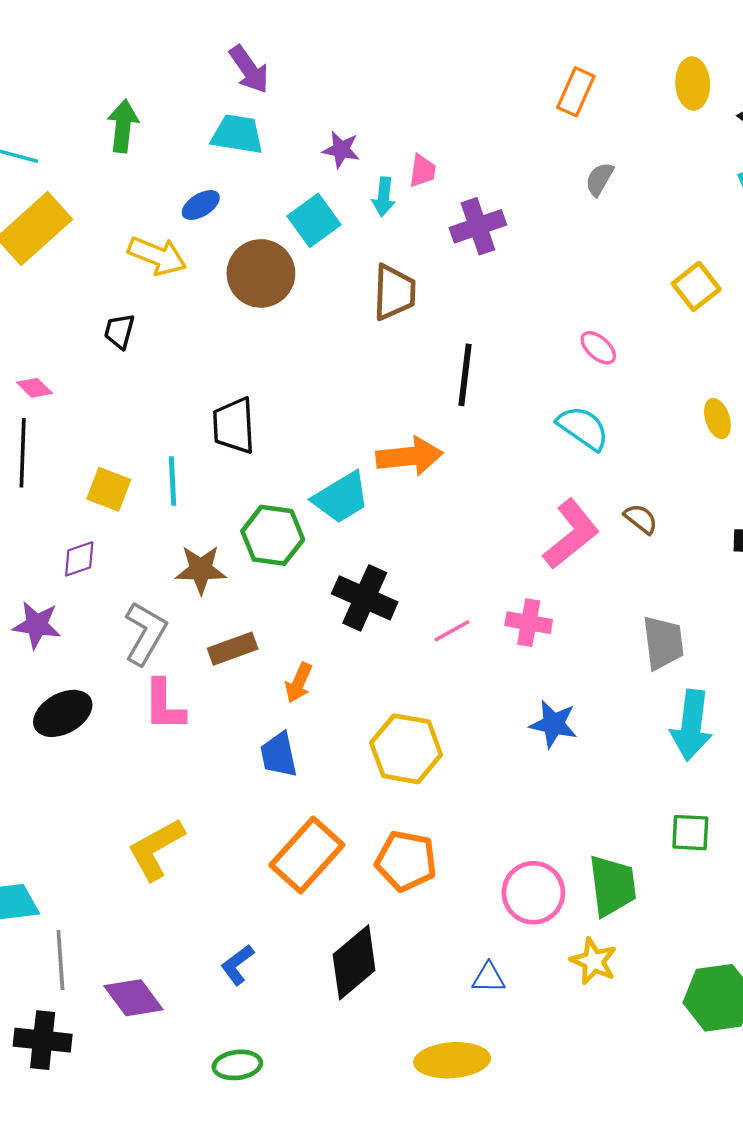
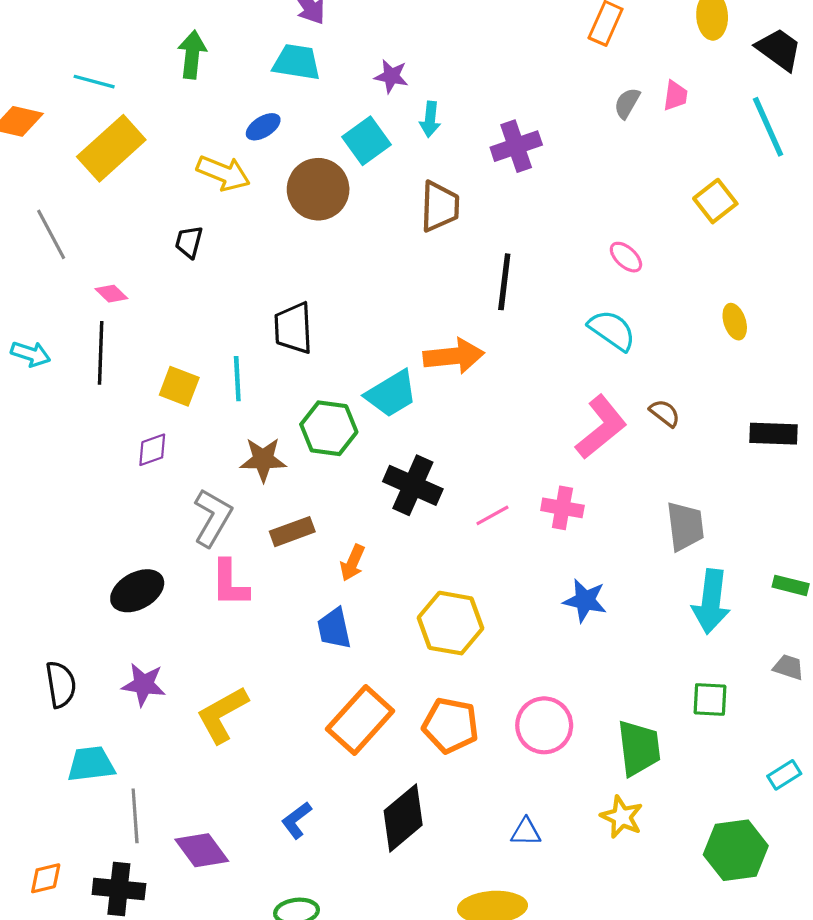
pink trapezoid: (423, 171) -> (675, 96), moved
purple star: (37, 625) -> (144, 684), moved
pink circle: (533, 893) -> (544, 725), moved

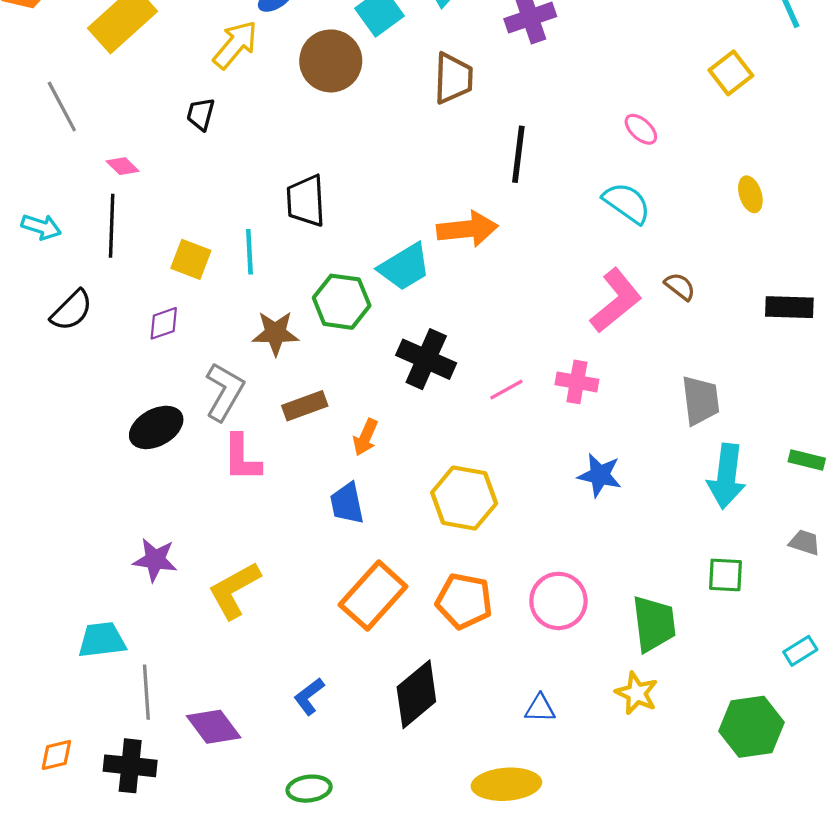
yellow arrow: (223, 173) -> (235, 45), turned -72
black ellipse: (137, 591) -> (156, 427), moved
black semicircle: (61, 684) -> (72, 310), moved, turned 54

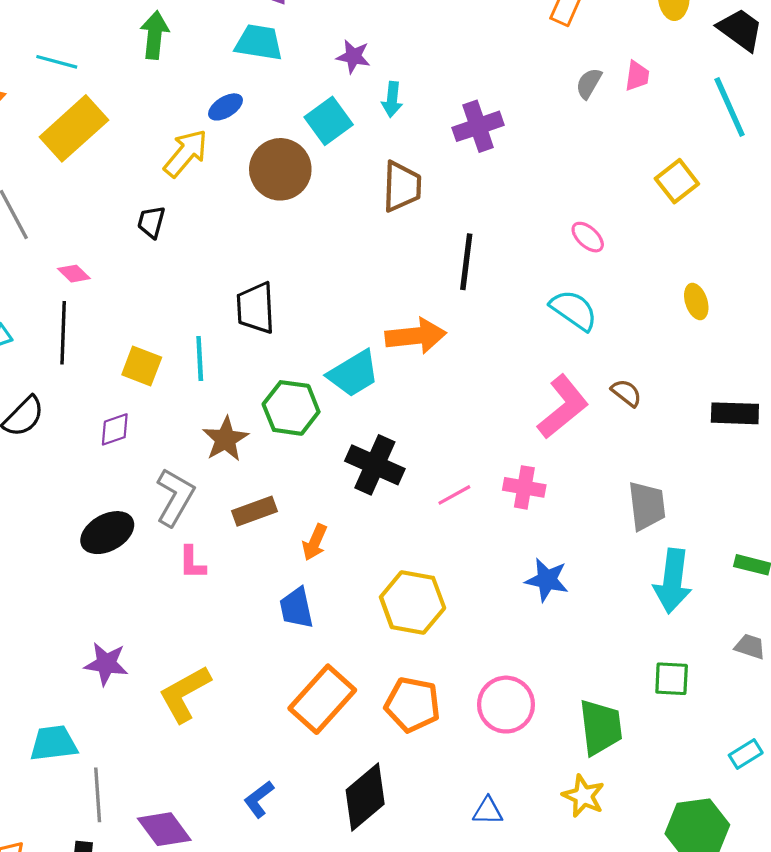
brown star: (275, 333) -> (225, 439), turned -30
pink L-shape: (242, 458) -> (192, 563), size x0.7

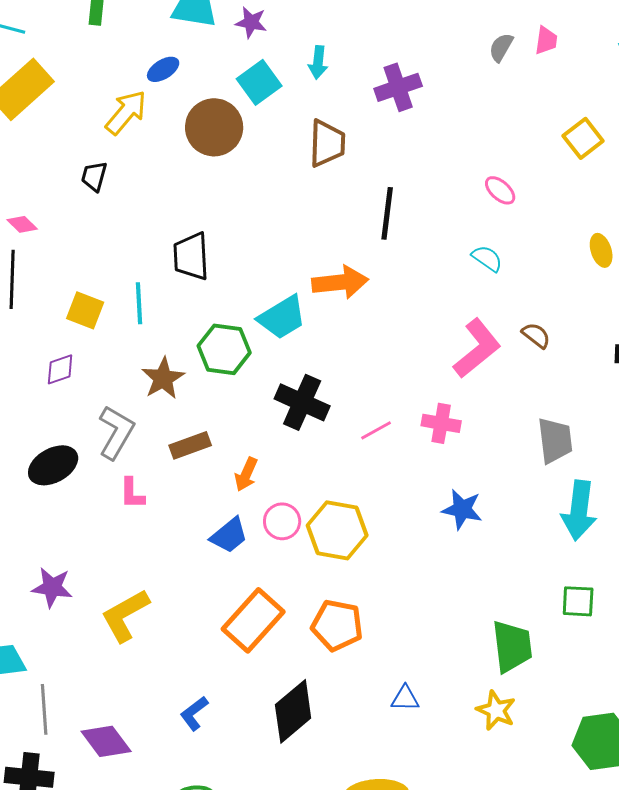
purple star: (353, 56) -> (251, 22), moved
cyan semicircle: (574, 310) -> (487, 258), size x0.7
blue trapezoid: (296, 608) -> (229, 535), turned -117
pink circle: (506, 705) -> (282, 521), moved, size x0.7
blue triangle: (488, 811) -> (405, 698), moved

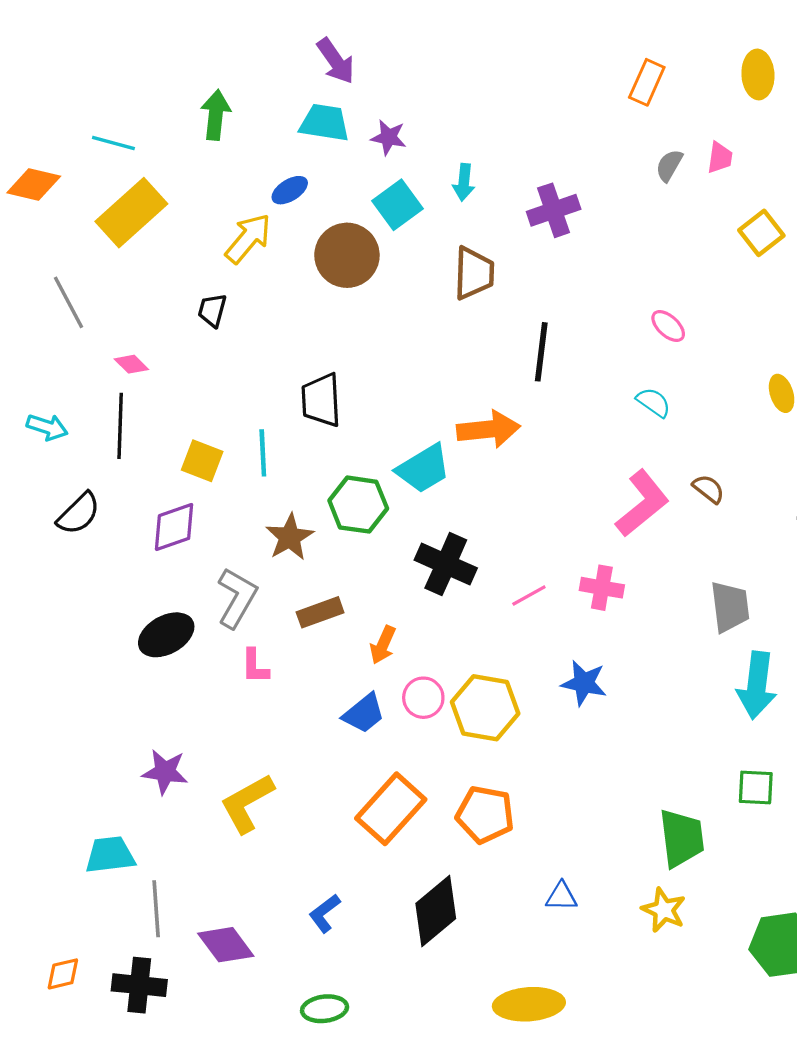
yellow square: (583, 138) -> (761, 233), moved
purple diamond: (60, 369) -> (174, 527), size x1.4
blue star: (462, 509) -> (584, 683), moved

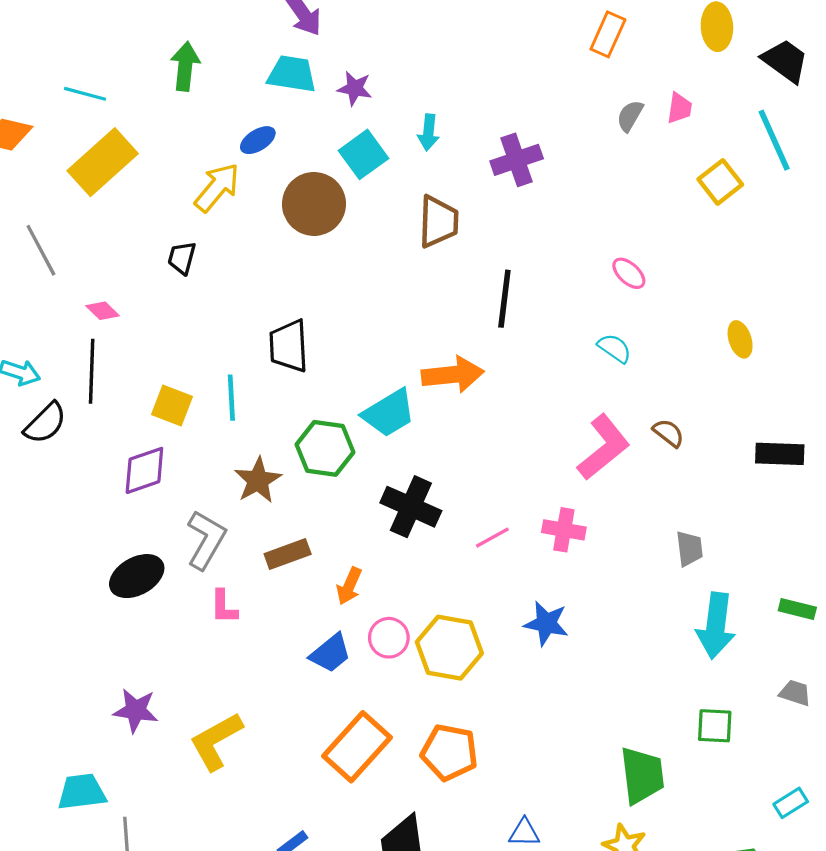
black semicircle: (79, 514) -> (45, 423), moved
gray trapezoid: (730, 607) -> (689, 549), size x0.7

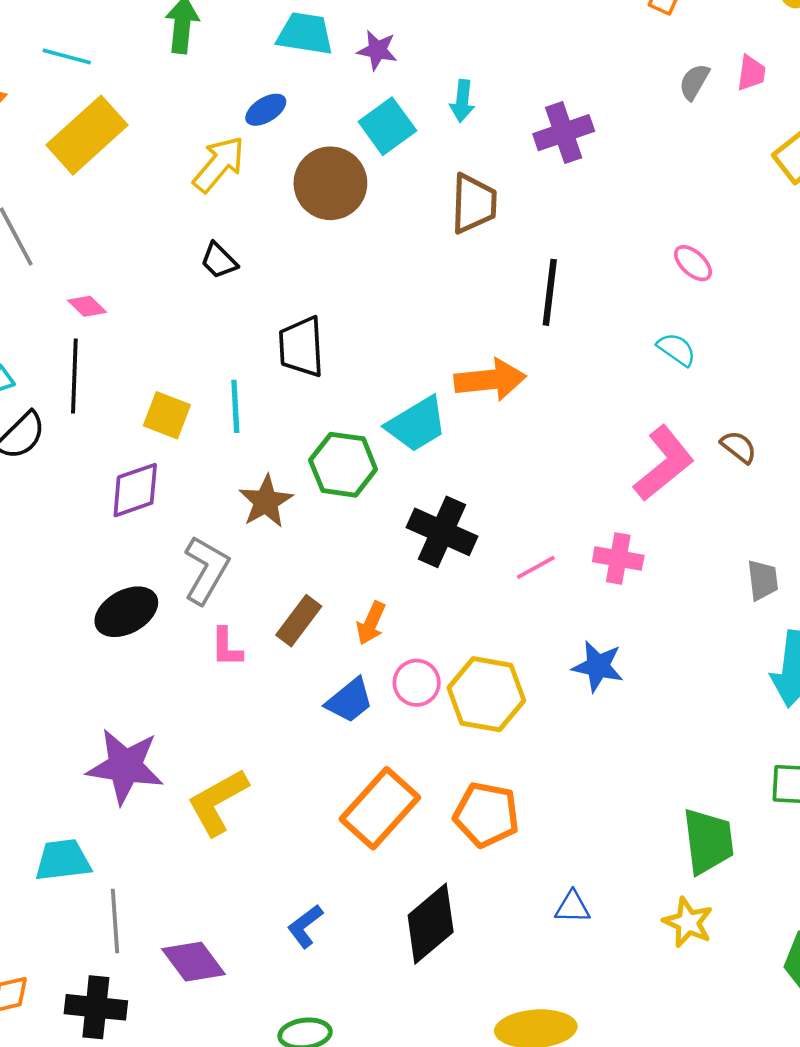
black trapezoid: (182, 258) -> (219, 261), moved, turned -60
brown rectangle: (288, 554) -> (299, 621), moved, turned -33
purple star: (136, 710) -> (125, 766), size x1.5

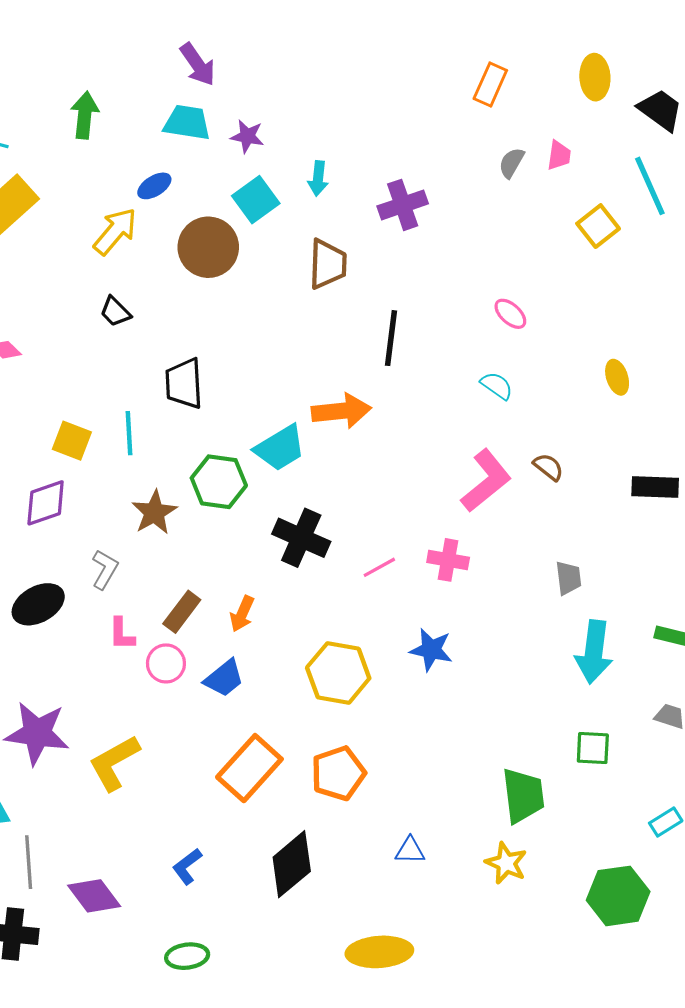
gray L-shape: (206, 570) -> (105, 569), size x0.7
pink circle: (417, 683) -> (166, 663), moved
orange pentagon: (486, 815) -> (338, 773), turned -30

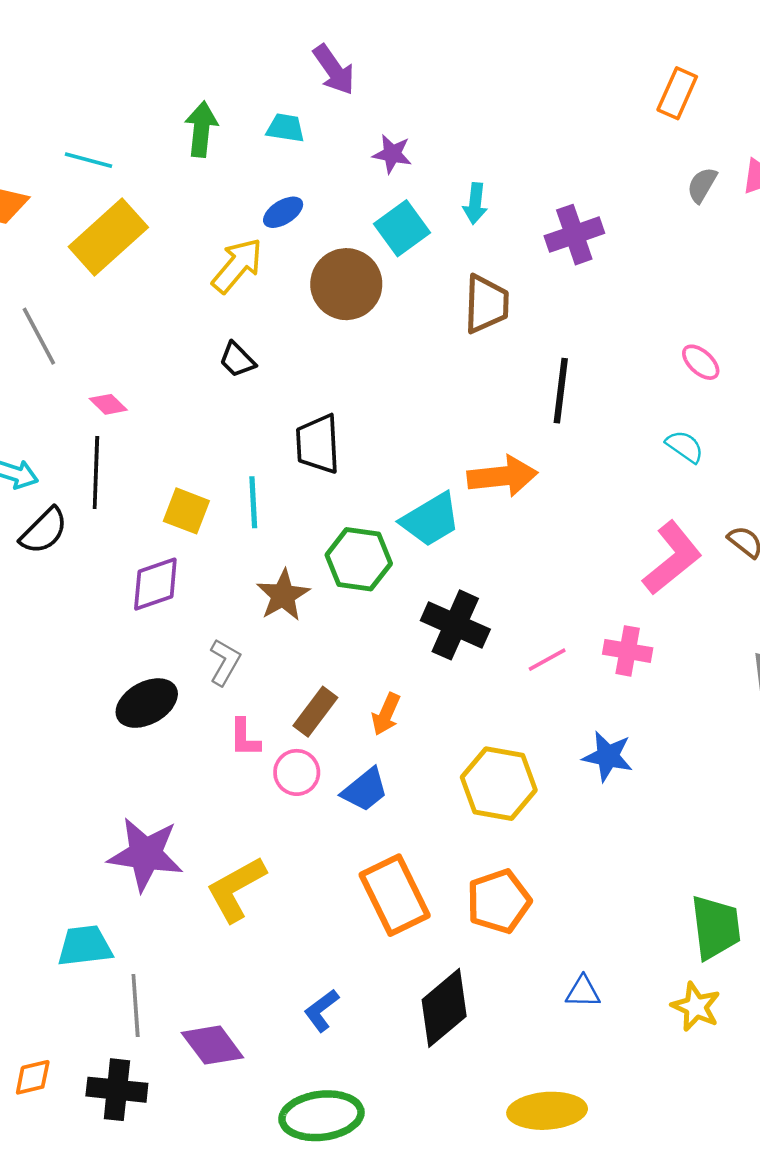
cyan trapezoid: (187, 123) -> (286, 128), moved, size x0.7
orange rectangle: (249, 768) -> (395, 895), turned -68
green ellipse: (187, 956) -> (321, 1116), size x1.6

